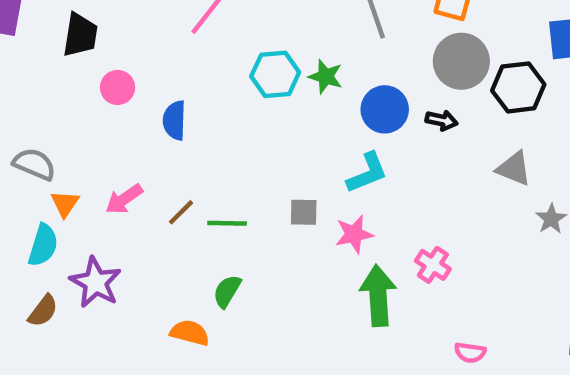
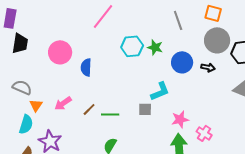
black trapezoid: (80, 35) -> (20, 43), moved
pink circle: (118, 87) -> (60, 52), size x1.5
cyan L-shape: (367, 173) -> (160, 91), moved
pink star: (354, 234) -> (180, 119), moved

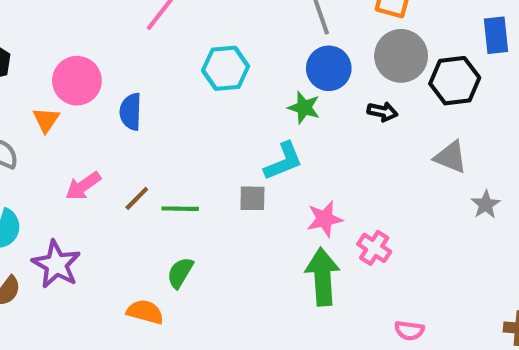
green star: (155, 47) -> (304, 108), moved
blue circle: (182, 62) -> (329, 68), moved
orange triangle: (36, 105) -> (46, 120), moved

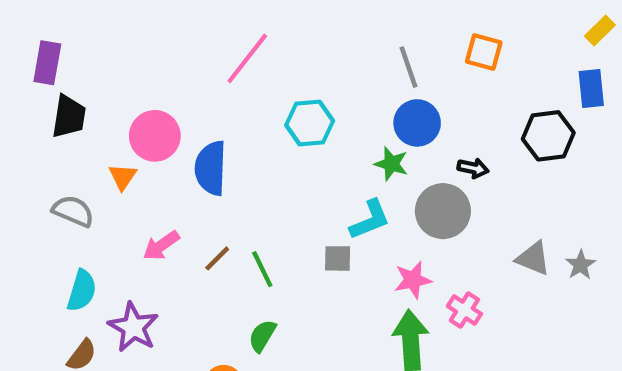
gray circle: (401, 56) -> (443, 211), moved
blue semicircle: (131, 112) -> (211, 168), size x1.4
gray triangle: (451, 157) -> (533, 258), moved
green line: (180, 209) -> (262, 269), turned 63

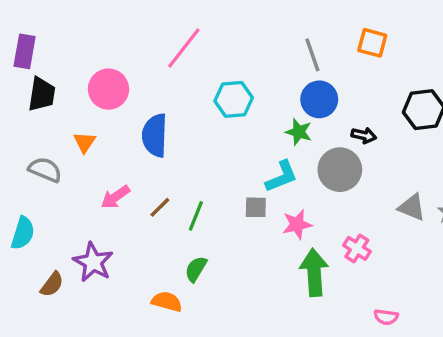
pink circle: (155, 136) -> (108, 89), moved
green line: (262, 269) -> (196, 216), turned 48
pink star: (413, 280) -> (297, 224), moved
cyan semicircle: (82, 291) -> (23, 233), moved

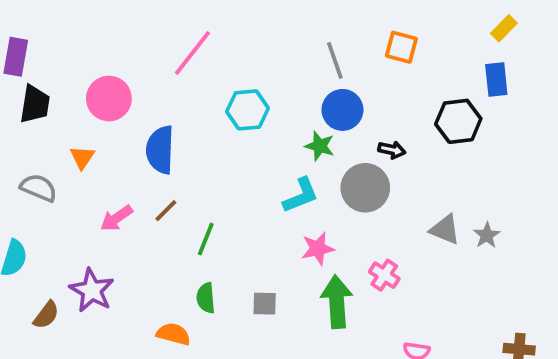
brown line: (160, 207) -> (166, 211), moved
gray square: (256, 207) -> (265, 304), moved
green semicircle: (196, 269) -> (206, 298), turned -36

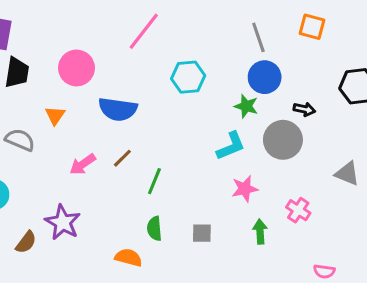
blue semicircle: (160, 150) -> (118, 109), turned -84
green arrow: (337, 302) -> (260, 232), size x0.6

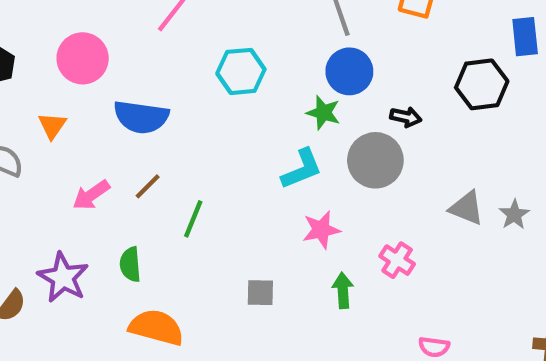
green semicircle: (154, 229) -> (130, 264), moved
orange semicircle: (128, 258) -> (156, 327), size x1.4

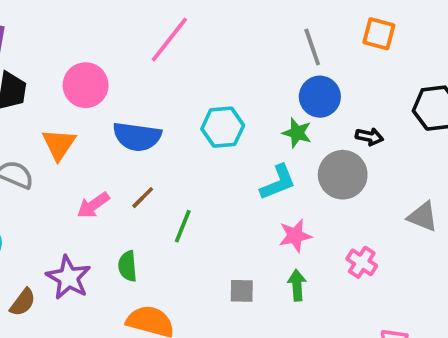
cyan hexagon: (241, 71) -> (223, 127), moved
orange triangle: (52, 126) -> (59, 144), size x1.4
green arrow: (343, 290) -> (297, 285), moved

